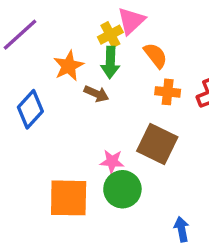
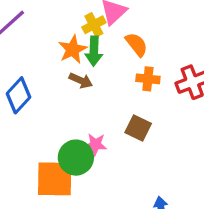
orange star: (69, 66) -> (73, 49), moved
brown square: (157, 144) -> (138, 128), size x0.7
green circle: (122, 189) -> (76, 158), moved

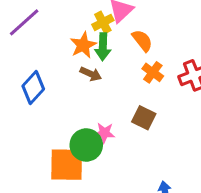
orange cross: (148, 79) -> (153, 72), turned 30

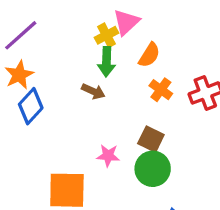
orange semicircle: (142, 41) -> (149, 55), turned 70
orange star: (83, 45) -> (19, 75), moved
green circle: (86, 145) -> (153, 169), moved

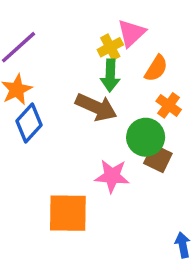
brown arrow: (93, 91) -> (96, 107), size x1.6
pink star: (108, 156) -> (112, 176), size x1.4
green circle: (153, 169) -> (146, 137), moved

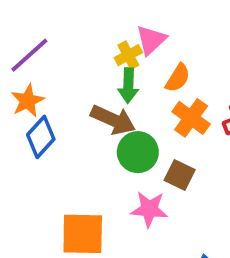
orange cross: (169, 105) -> (191, 118), size x1.4
green circle: (146, 137) -> (138, 152), moved
pink star: (112, 176) -> (149, 209), moved

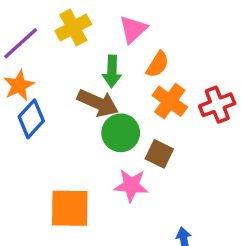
yellow cross: (128, 55) -> (73, 27), moved, size x1.4

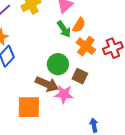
green arrow: (112, 71) -> (64, 29), moved, turned -36
brown arrow: (98, 103) -> (47, 84), moved

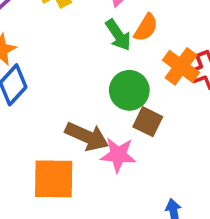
orange cross: (86, 46) -> (181, 66), moved
green circle: (58, 64) -> (129, 90), moved

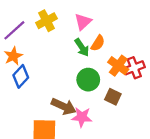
brown square: (148, 122) -> (113, 97), moved

